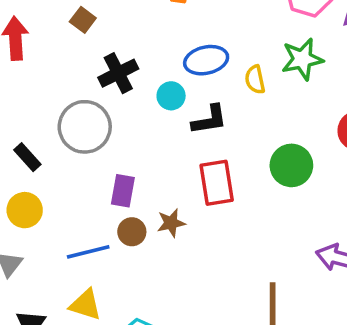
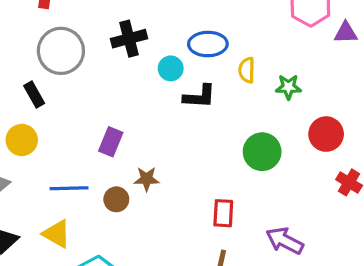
green star: (302, 59) -> (288, 87), moved, size x0.7
gray circle: (85, 127) -> (61, 51), moved
red rectangle: (217, 183) -> (223, 213), moved, size x0.7
brown circle: (132, 232) -> (116, 199), moved

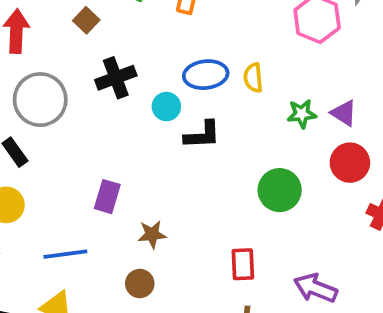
purple triangle: (346, 33) -> (344, 113), moved, turned 40
yellow semicircle: (247, 70) -> (253, 78), moved
brown circle: (116, 199) -> (140, 284), moved

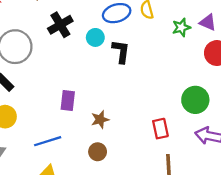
black L-shape: (202, 135) -> (121, 51), turned -70
green circle: (280, 190) -> (195, 100), moved

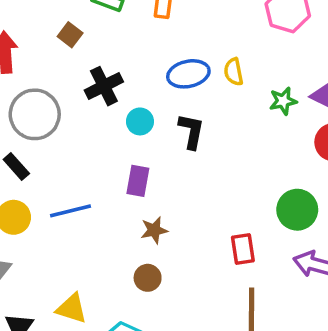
cyan circle: (95, 37) -> (140, 121), moved
purple rectangle: (68, 101) -> (138, 181), moved
blue line: (48, 141) -> (71, 211), moved

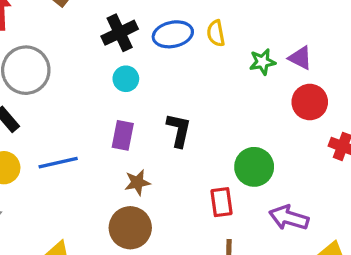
black cross: (104, 86) -> (120, 33), moved
black L-shape: (191, 131) -> (179, 130), moved
green circle: (297, 210) -> (254, 167), moved
brown circle: (148, 278) -> (130, 228), size x1.6

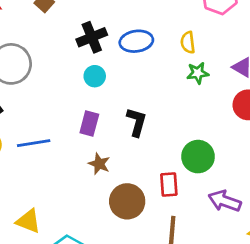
yellow semicircle: (216, 33) -> (188, 42), moved
green star: (262, 62) -> (198, 73), moved
brown star: (137, 183) -> (99, 164), turned 30
brown circle: (130, 228) -> (127, 201), moved

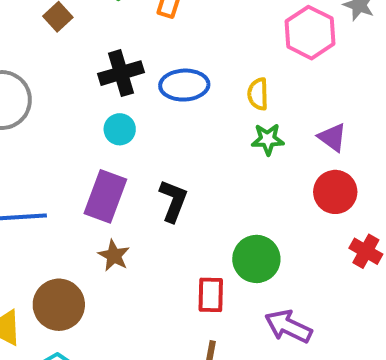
purple rectangle: (89, 124) -> (105, 196), size x1.4
brown circle: (127, 201) -> (59, 305), moved

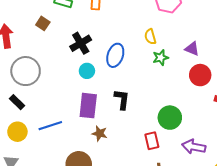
blue ellipse: (184, 85) -> (115, 55), moved, turned -55

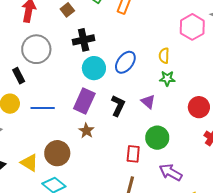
black cross: (81, 43) -> (84, 40), moved
purple triangle: (192, 49) -> (148, 102), moved
cyan circle: (87, 71) -> (94, 68), size x1.5

